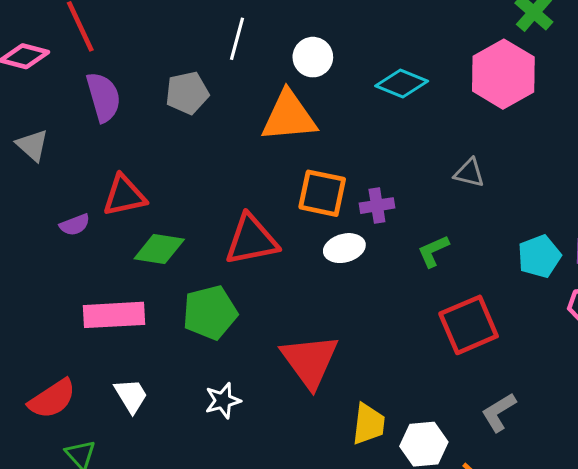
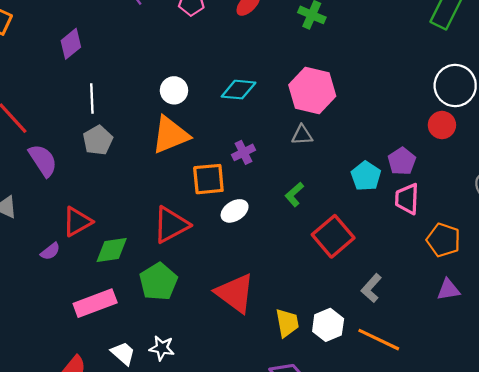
white line: (237, 39) -> (92, 98), moved
pink hexagon: (503, 74) -> (312, 91), moved
purple cross: (377, 206) -> (244, 152), moved
white star: (223, 401) -> (162, 348), moved, turned -30

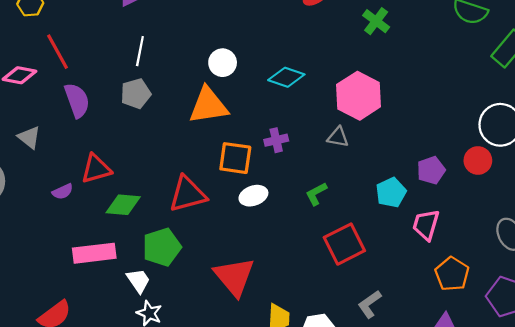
purple pentagon: (402, 161) -> (431, 170), moved
white trapezoid: (123, 353) -> (138, 281), moved

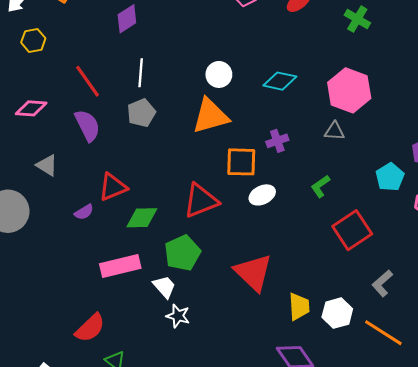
red line: (57, 52) -> (88, 81), moved

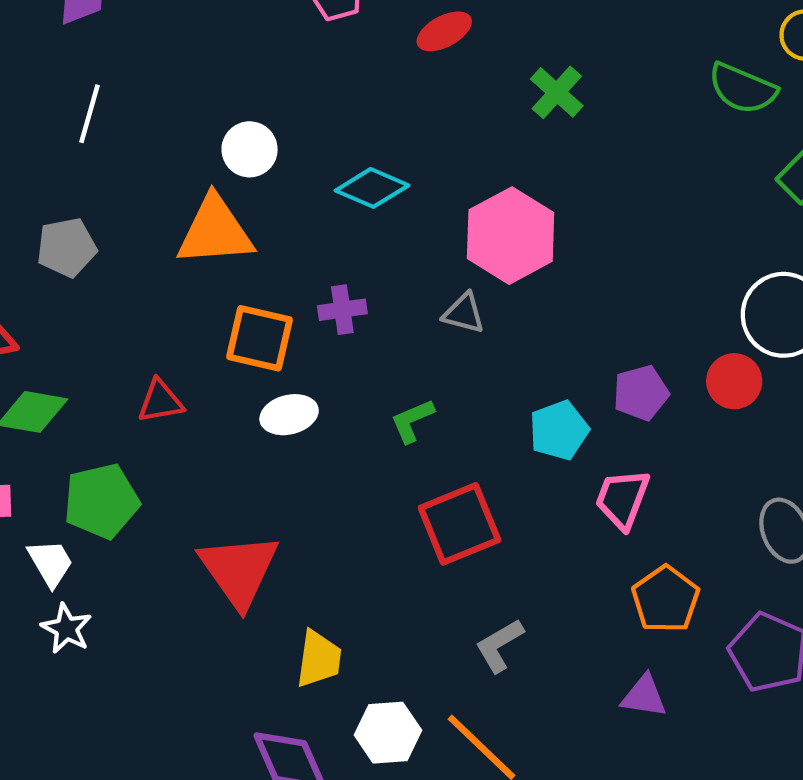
gray pentagon: (141, 113) -> (67, 247), moved
red triangle: (201, 201) -> (160, 401), size x0.6
white hexagon: (337, 313) -> (388, 733), moved

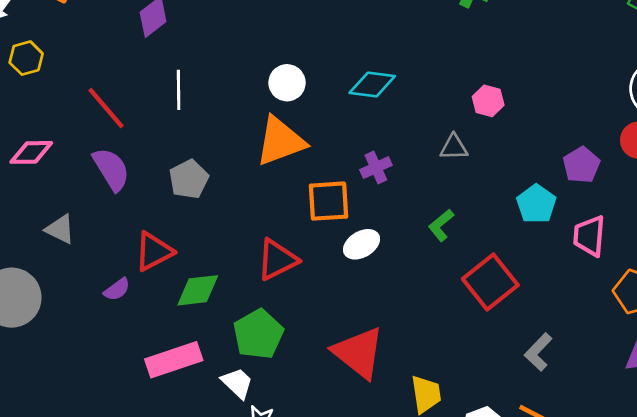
pink hexagon: (511, 236) -> (488, 101), moved, size x0.5
red triangle: (160, 401) -> (277, 260), size x1.4

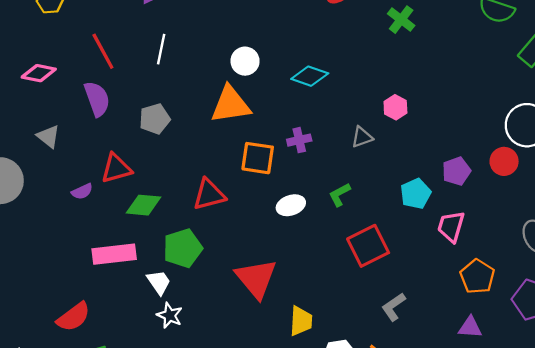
gray triangle: (454, 147) -> (362, 137), turned -30
white ellipse: (362, 244) -> (291, 205), moved

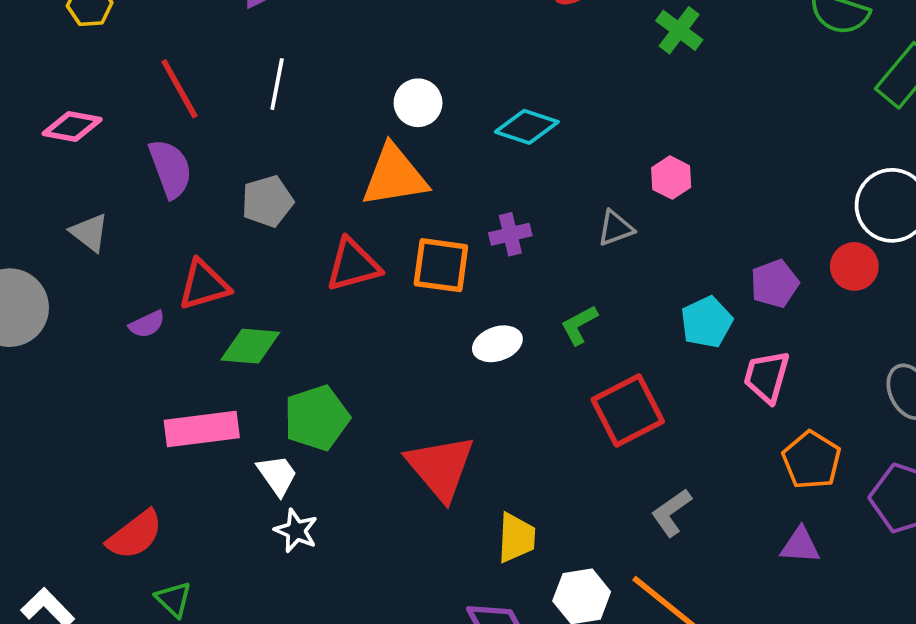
red triangle: (209, 194) -> (353, 265), moved

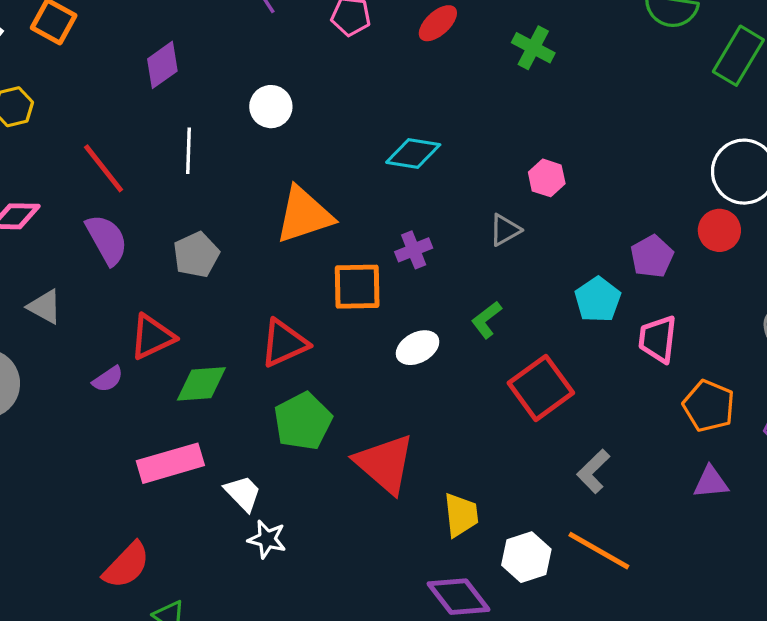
white circle: (418, 103) -> (271, 107), moved
red triangle: (353, 265) -> (284, 343), moved
green pentagon: (317, 418) -> (303, 421), moved

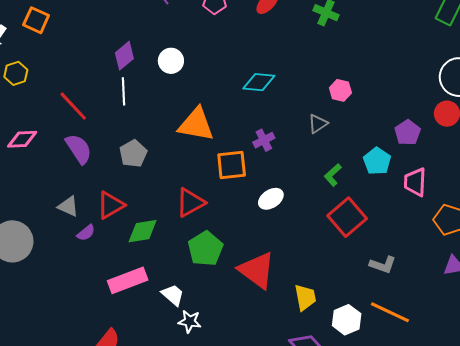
purple diamond: (162, 65) -> (124, 56), moved
orange triangle: (304, 215) -> (196, 124), turned 33
gray triangle: (45, 307) -> (68, 206), moved
green L-shape: (486, 320) -> (333, 175), moved
gray L-shape: (593, 471) -> (383, 265), turned -112

